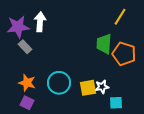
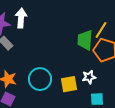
yellow line: (120, 17) -> (101, 30), moved
white star: (102, 87) -> (89, 77), moved

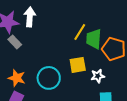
yellow line: (101, 30) -> (80, 32), moved
yellow square: (69, 84) -> (78, 65), moved

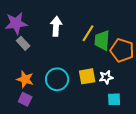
white arrow: (30, 17) -> (56, 26), moved
yellow square: (78, 65) -> (87, 76), moved

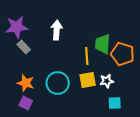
yellow line: (88, 33) -> (87, 56), moved, turned -36

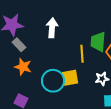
yellow square: (88, 80) -> (70, 78), moved
orange star: (26, 83) -> (23, 67), moved

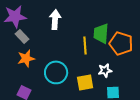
orange star: (23, 67) -> (26, 58), turned -30
yellow square: (70, 78) -> (85, 82), moved

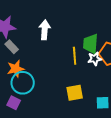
white star: (105, 70) -> (95, 59), moved
cyan circle: (56, 72) -> (23, 83), moved

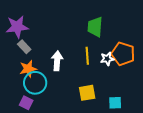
white arrow: (45, 30) -> (57, 61), moved
green trapezoid: (91, 44) -> (95, 27), moved

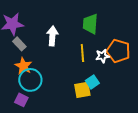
white arrow: (57, 61) -> (52, 36), moved
orange star: (28, 69) -> (23, 66), turned -30
cyan square: (115, 103) -> (92, 82), moved, turned -32

